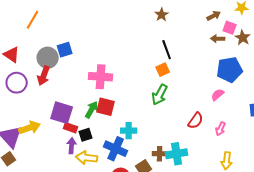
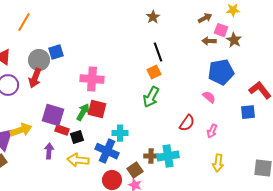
pink semicircle: (218, 95) -> (209, 97), turned 80
purple arrow: (72, 146) -> (49, 151), moved

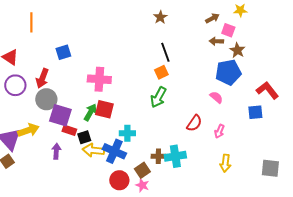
orange line: (24, 22) -> (31, 22), turned -30
brown star: (234, 40) -> (237, 50), moved
gray circle: (39, 60) -> (46, 99), moved
yellow arrow: (78, 160) -> (93, 150), moved

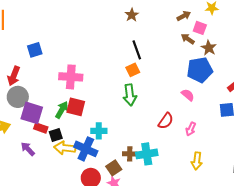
brown arrow: (216, 41) -> (188, 39), turned 32
green arrow: (158, 97) -> (130, 95), turned -35
purple arrow: (56, 151) -> (28, 149), turned -49

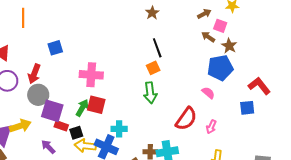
red semicircle: (166, 121) -> (186, 119), size x1.4

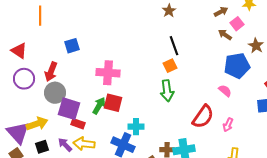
pink square: (220, 26) -> (237, 24), turned 32
brown star: (229, 46) -> (256, 46), moved
black square: (76, 133) -> (42, 147), moved
yellow arrow: (85, 146) -> (84, 144), moved

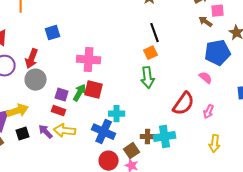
pink square: (237, 24) -> (218, 11), turned 32
purple square: (69, 109) -> (62, 95), moved, size x0.6

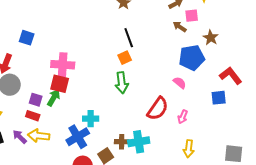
blue square: (53, 33) -> (27, 38), turned 35
red square: (94, 90) -> (60, 84), moved
blue cross: (104, 132) -> (78, 137), turned 35

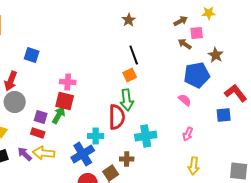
pink cross: (63, 65) -> (68, 82), size x0.7
red semicircle: (158, 109) -> (117, 117), moved, turned -35
cyan cross: (139, 142) -> (146, 136), moved

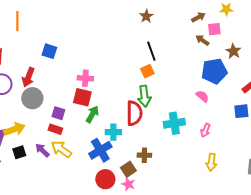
green arrow: (59, 115) -> (92, 114), moved
cyan cross: (146, 136) -> (174, 123), moved
yellow arrow: (44, 153) -> (61, 149), turned 30

